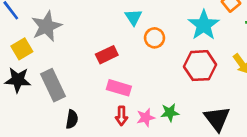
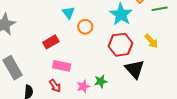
red arrow: (121, 116) -> (55, 86), moved, turned -32
black triangle: (217, 119) -> (135, 69), moved

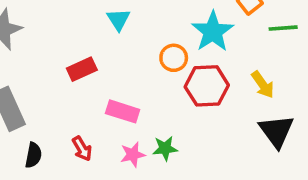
orange circle: (85, 27) -> (174, 58), moved
pink rectangle: (62, 66) -> (123, 111), moved
black triangle: (135, 69) -> (277, 131), moved

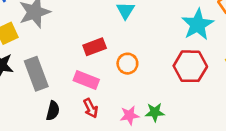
orange circle: (174, 58) -> (127, 64), moved
pink rectangle: (123, 111) -> (86, 80), moved

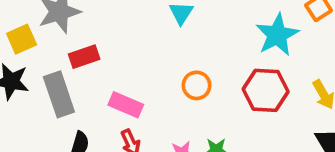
red rectangle: (95, 47) -> (84, 57), moved
orange circle: (127, 64) -> (197, 85), moved

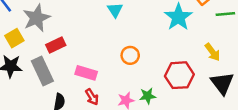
red hexagon: (266, 90) -> (179, 75), moved

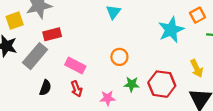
gray rectangle: (42, 71) -> (35, 56), turned 55
green star: (148, 96) -> (132, 84), moved

